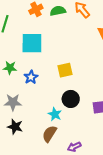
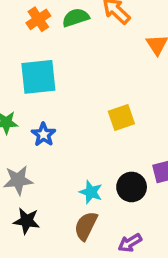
yellow square: (65, 70) -> (121, 118), moved
black circle: (71, 99) -> (132, 187), moved

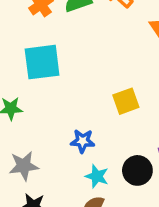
blue star: (43, 134) -> (83, 141), moved, turned -30

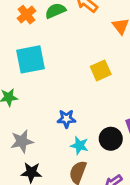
yellow square: (126, 101) -> (101, 70), moved

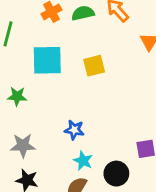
yellow square: (101, 70) -> (94, 66), moved
black circle: (111, 139) -> (116, 174), moved

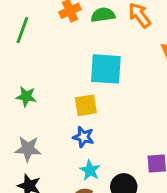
cyan square: (47, 60) -> (106, 69), moved
yellow square: (94, 66) -> (86, 105), moved

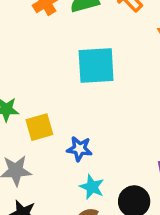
yellow square: (86, 105) -> (39, 127), moved

